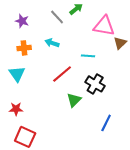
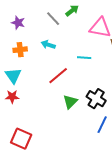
black cross: (95, 84) -> (96, 99), moved
red star: (16, 109) -> (12, 97), moved

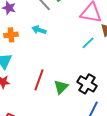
cyan line: (84, 58) -> (88, 43), moved, turned -48
red line: (58, 76) -> (39, 80), moved, turned -30

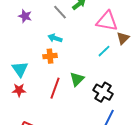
orange cross: (11, 35) -> (50, 56), moved
green triangle: (61, 87) -> (77, 79), moved

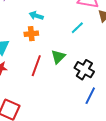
cyan line: (104, 51) -> (77, 28), moved

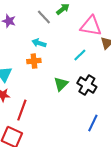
red line: (36, 66) -> (22, 110), moved
black cross: (84, 70) -> (87, 85), moved

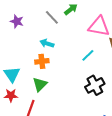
green triangle: (61, 84) -> (40, 84), moved
black cross: (87, 85) -> (95, 85), turned 30

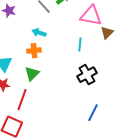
cyan line: (88, 55) -> (80, 45), turned -40

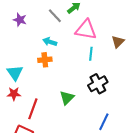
pink triangle: (91, 16) -> (86, 30), moved
green triangle: (32, 74) -> (67, 98), moved

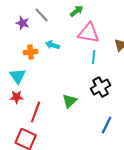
gray line: (55, 16) -> (42, 15), moved
orange cross: (45, 60) -> (31, 52), moved

